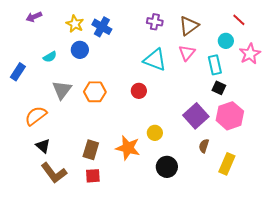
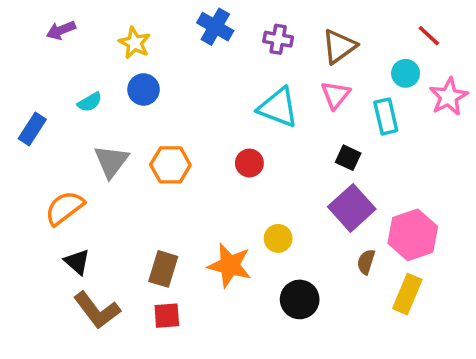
blue cross: (102, 27) -> (215, 27), moved
black square: (219, 88) -> (348, 158), moved
pink hexagon: (230, 116) -> (413, 235), moved

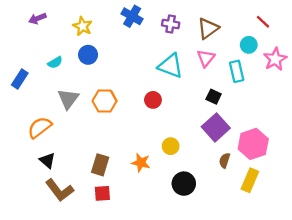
orange star: (230, 265) -> (141, 163), size x0.7

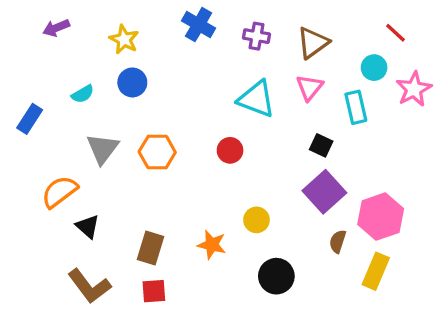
black triangle: (47, 160) -> (88, 226), moved

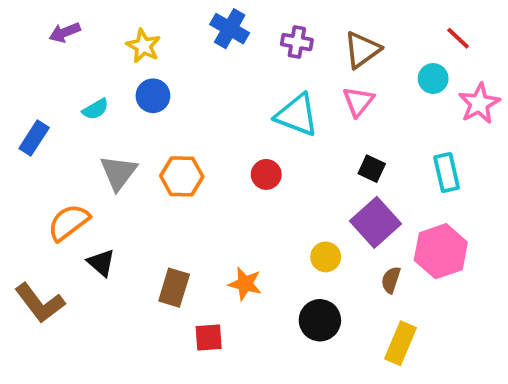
cyan rectangle: (356, 107) -> (447, 173), moved
yellow circle: (256, 220) -> (326, 257), moved
yellow rectangle: (376, 271) -> (400, 343), moved
brown L-shape: (89, 286) -> (40, 303), moved
red square: (154, 291) -> (209, 338), moved

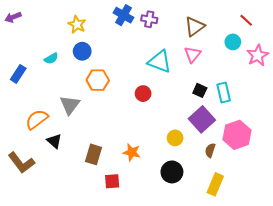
purple arrow: (65, 32) -> (13, 17), moved
purple cross: (297, 42) -> (149, 19), moved
gray triangle: (118, 173) -> (70, 105), moved
cyan rectangle: (447, 173) -> (224, 93), moved
orange hexagon: (182, 176) -> (98, 80), moved

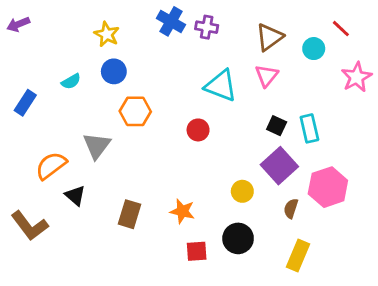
cyan circle: (233, 42) -> (314, 49), moved
red square: (112, 181) -> (197, 251), moved

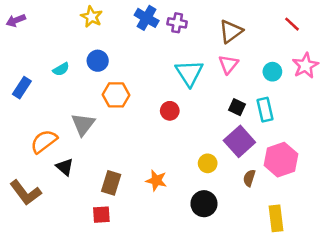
yellow star: (107, 34) -> (92, 17), moved
cyan circle: (314, 49) -> (272, 72), moved
cyan triangle: (221, 86) -> (189, 73), turned 36
red square: (197, 251) -> (101, 215), moved
yellow rectangle: (298, 256) -> (276, 218), moved, turned -30

